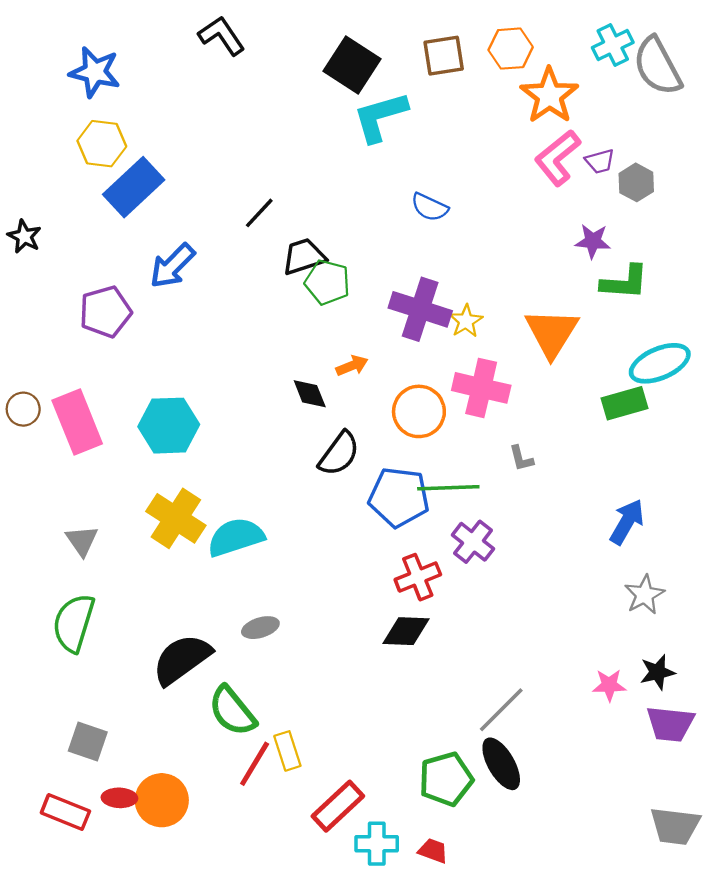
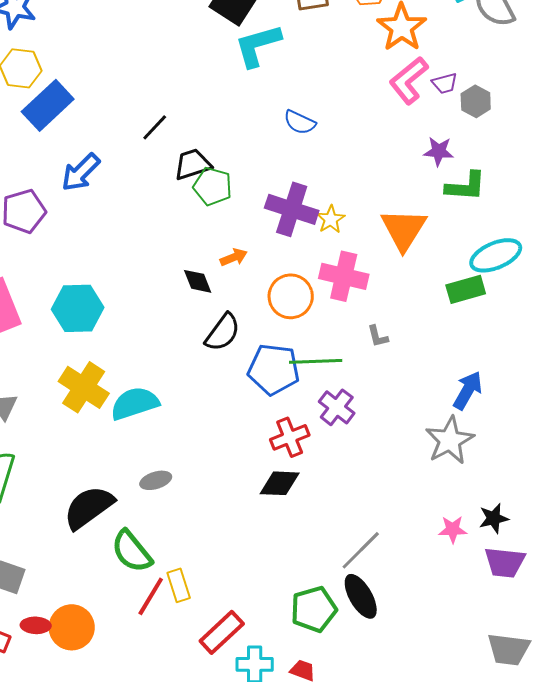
gray star: (644, 595) -> (450, 440), moved, size x1.4

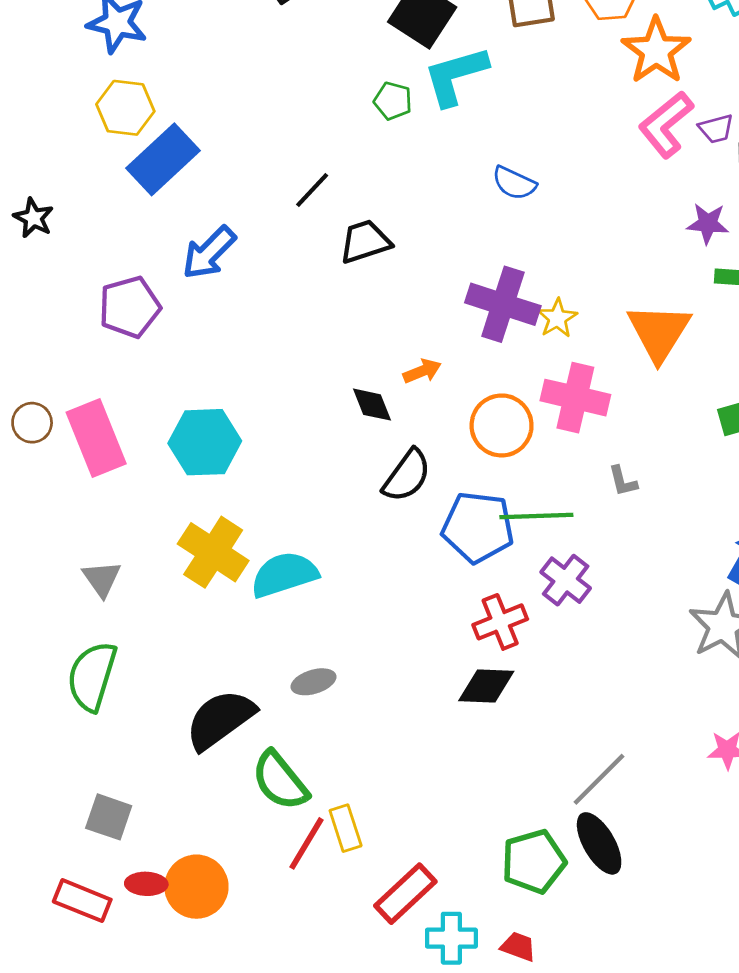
green pentagon: (213, 186) -> (393, 101), moved, size x0.7

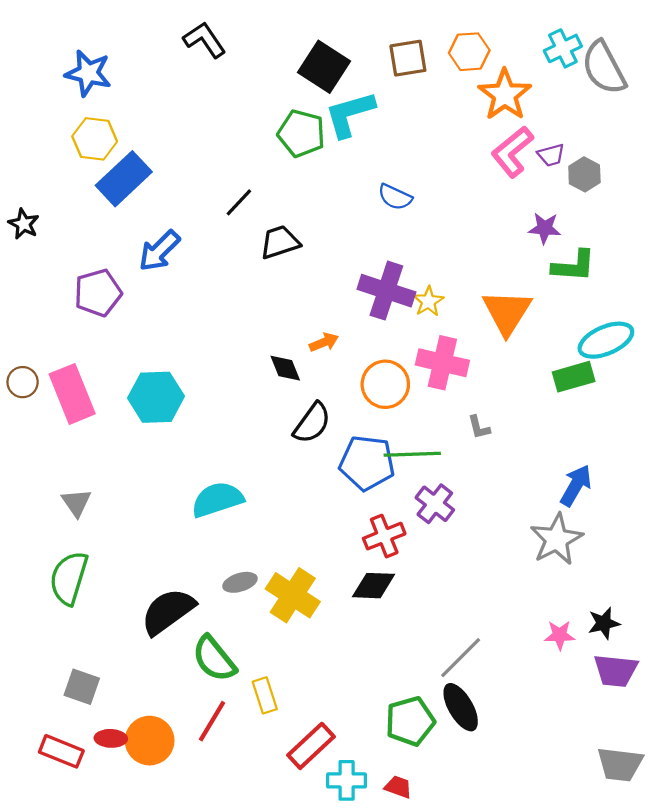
green pentagon: (393, 101) -> (301, 133), size x1.6
yellow cross: (213, 552) -> (293, 595), moved
red line: (306, 843) -> (212, 721), moved

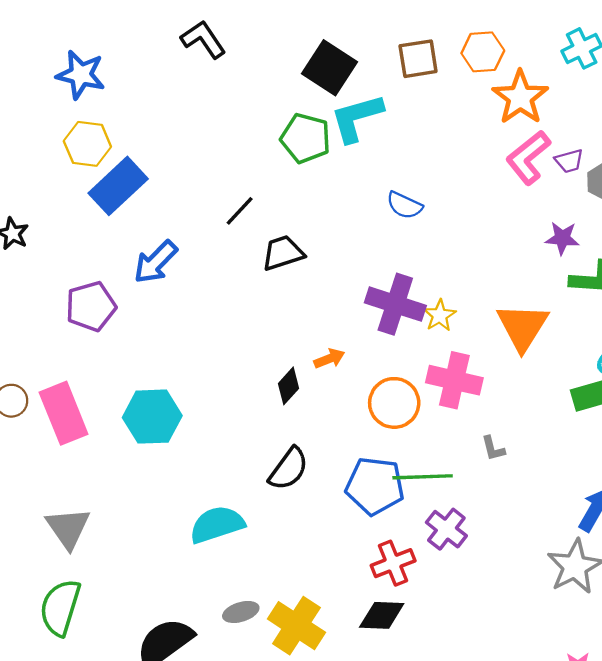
black diamond: (285, 368) -> (289, 386), turned 64
black semicircle: (312, 423) -> (289, 469), moved
gray triangle: (76, 503) -> (68, 528), size x1.4

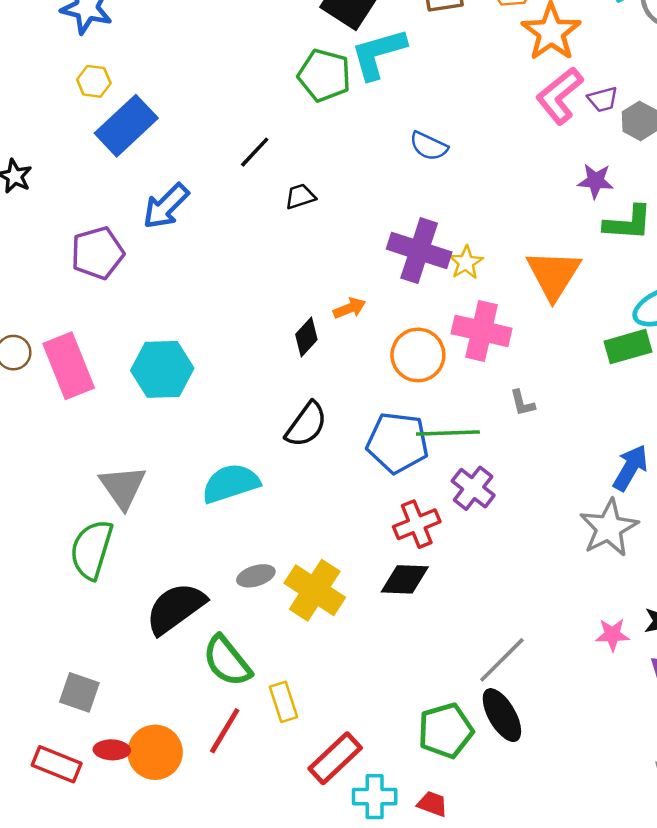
yellow hexagon: (87, 144) -> (94, 81), size x0.7
black trapezoid: (283, 253) -> (300, 197), size x0.7
gray triangle: (68, 528) -> (123, 487), moved
green semicircle: (60, 607) -> (91, 549), moved

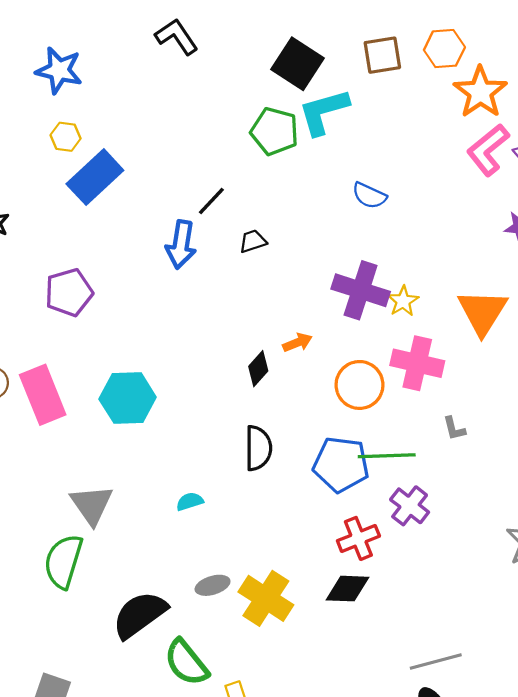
blue arrow: (166, 206) -> (181, 245), moved, turned -36
black semicircle: (306, 425) -> (258, 448), turned -36
cyan semicircle: (231, 483) -> (190, 501), size x0.5
gray line: (502, 660) -> (436, 662), turned 30

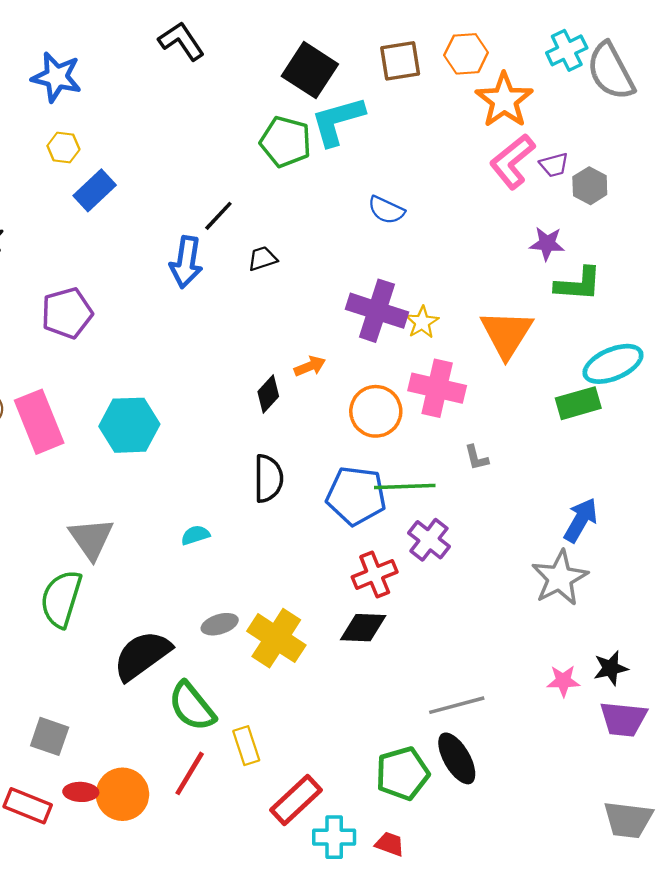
blue rectangle: (95, 177) -> (95, 190), size x0.7

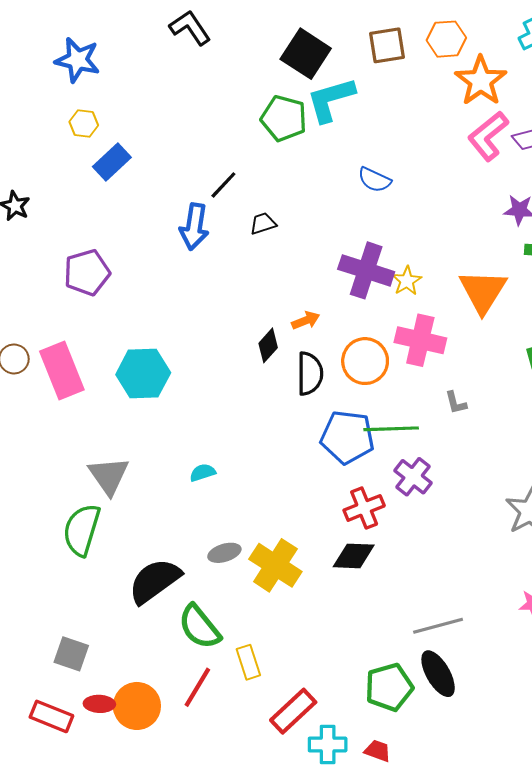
black semicircle: (268, 478) -> (310, 374), moved

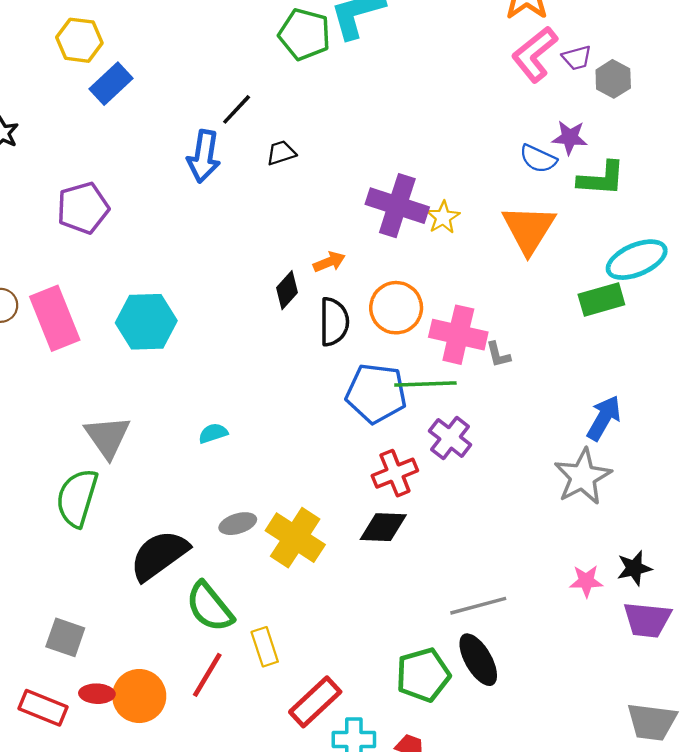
yellow hexagon: (84, 123) -> (79, 40), size x1.4
blue semicircle: (374, 180) -> (538, 159), moved
pink cross: (420, 340) -> (458, 335), moved

